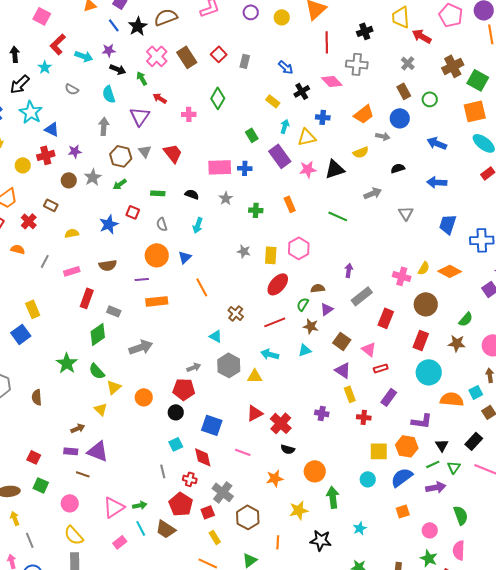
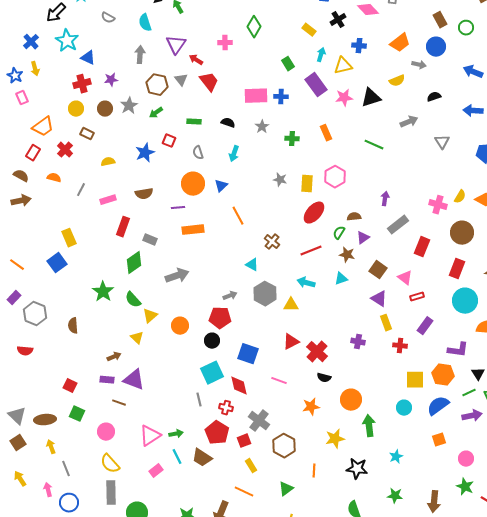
red arrow: (160, 98) -> (196, 60), moved
yellow circle: (23, 165) -> (76, 109), moved
cyan square: (176, 444) -> (212, 373), size x1.6

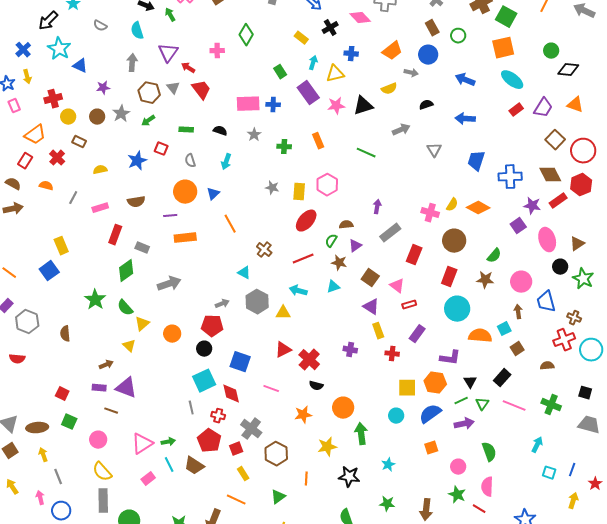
red cross: (82, 84) -> (53, 99), moved

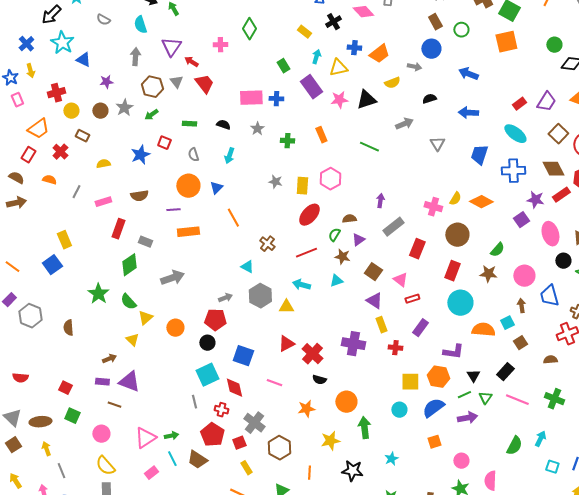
orange trapezoid: (392, 51) -> (379, 54), moved
cyan ellipse: (512, 80) -> (515, 134), moved
purple cross: (350, 350) -> (353, 344), size x1.6
red semicircle: (17, 359) -> (20, 378), moved
green semicircle: (489, 452) -> (514, 446), moved, turned 48

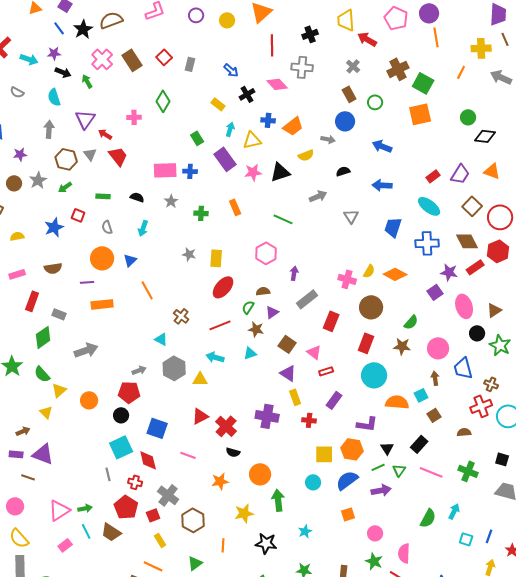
pink hexagon: (330, 179) -> (266, 253), moved

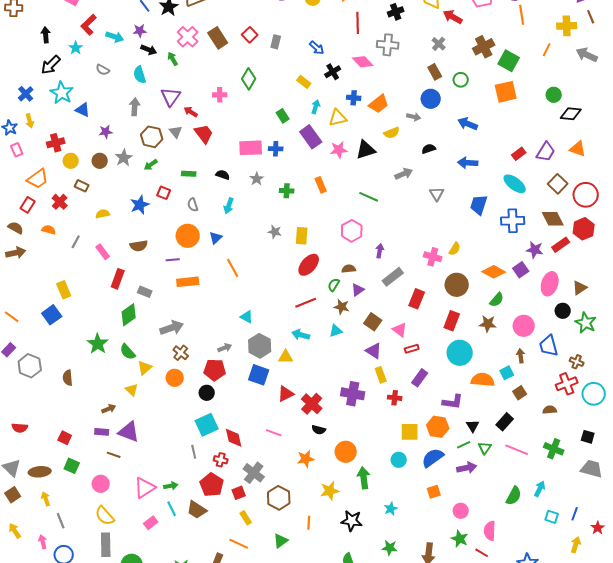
pink rectangle: (17, 274) -> (103, 252), turned 70
orange diamond: (395, 274) -> (494, 272), moved
pink ellipse: (464, 306) -> (550, 284), turned 35
brown cross: (181, 316) -> (181, 353), moved
blue square: (157, 428) -> (259, 375), moved

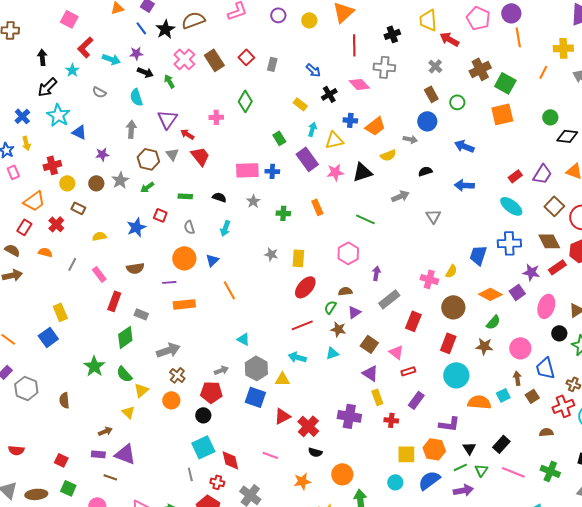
blue trapezoid: (479, 205) -> (478, 255), moved
brown square: (520, 393) -> (532, 396), moved

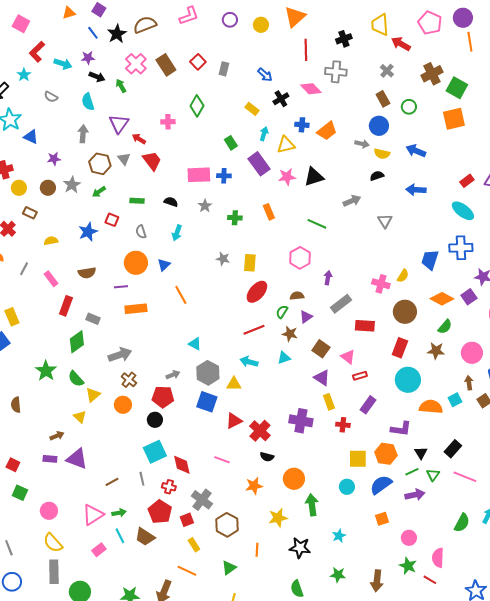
yellow semicircle: (388, 155) -> (382, 154), moved, turned 35
red rectangle: (413, 321) -> (365, 326), turned 72
brown line: (110, 477) -> (112, 482), moved, turned -48

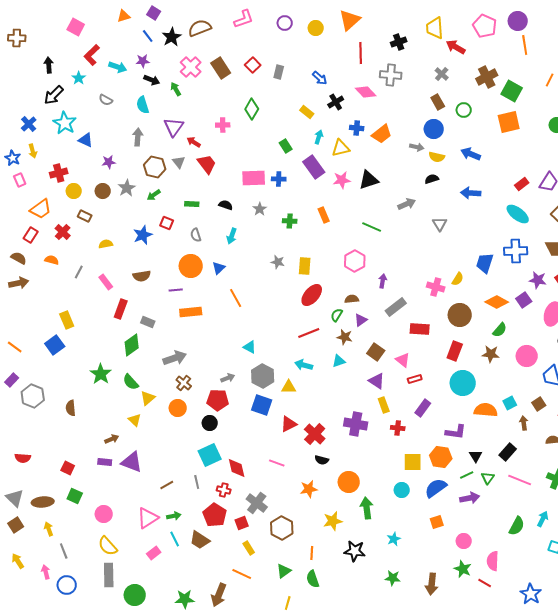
brown arrow: (469, 383) -> (524, 423), moved
green semicircle: (297, 589) -> (313, 579), moved

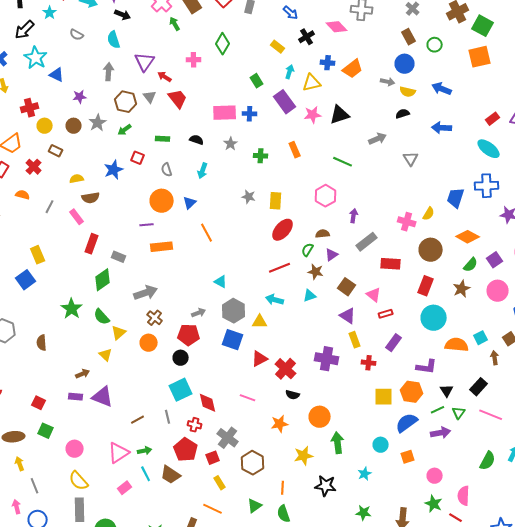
green arrow: (176, 89) -> (175, 24), moved
brown semicircle: (142, 276) -> (91, 198), moved
purple square: (524, 300) -> (495, 260), moved
brown star: (491, 354) -> (462, 289), turned -30
cyan circle: (402, 490) -> (381, 445), moved

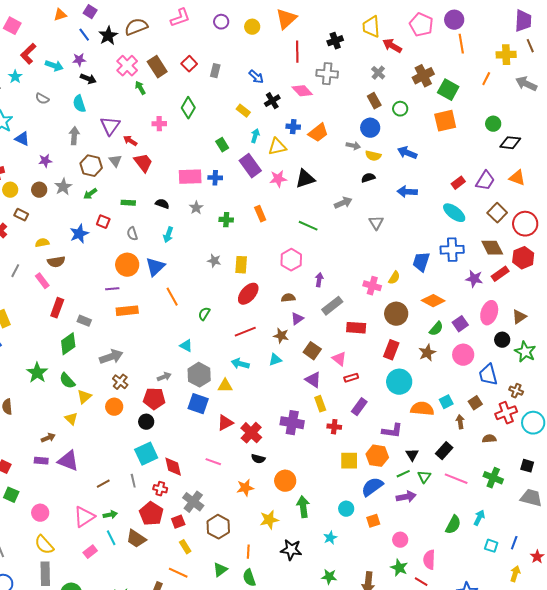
blue triangle: (190, 203) -> (155, 267), size x1.5
green semicircle: (308, 250) -> (204, 314), moved

